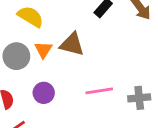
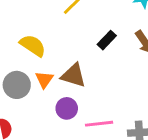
purple circle: (44, 93) -> (67, 108), moved

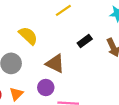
orange triangle: (44, 80) -> (16, 94), moved

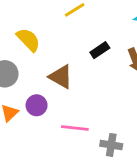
purple circle: (46, 88) -> (37, 105), moved

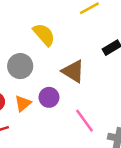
pink line: (75, 128) -> (84, 121), turned 45

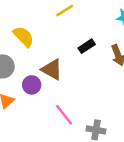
purple circle: (49, 97) -> (32, 85), moved

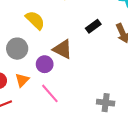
pink line: (64, 115) -> (50, 93), moved

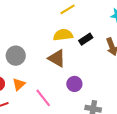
yellow semicircle: (35, 20) -> (63, 35), moved, turned -54
purple circle: (45, 64) -> (74, 84), moved

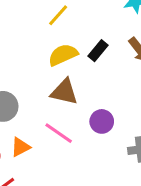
orange triangle: (19, 84) -> (20, 147), turned 32
pink line: (43, 98) -> (59, 133), moved

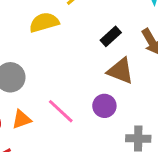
yellow semicircle: (63, 55) -> (44, 22), moved
brown triangle: (64, 92) -> (120, 71), moved

